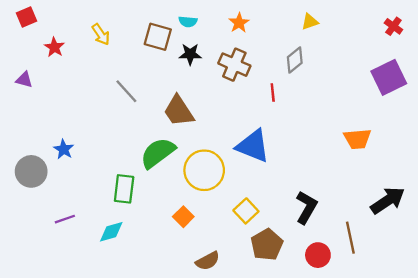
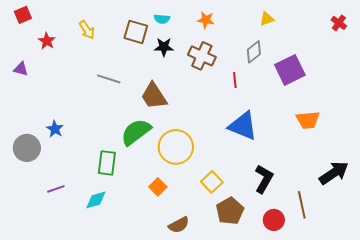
orange star: (239, 23) -> (206, 20), turned -30
purple square: (389, 77) -> (290, 70), moved
gray line: (126, 91) -> (109, 79), turned -30
blue triangle: (253, 146) -> (243, 126), moved

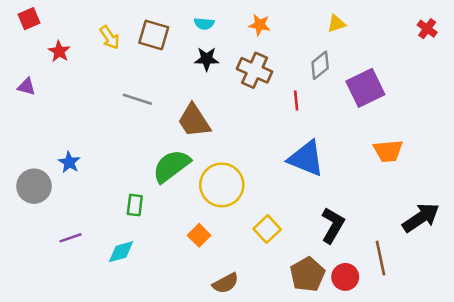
brown square: (136, 32) -> (154, 35), moved
green rectangle: (107, 163) -> (135, 205), size x0.7
brown pentagon: (230, 211) -> (307, 274), moved

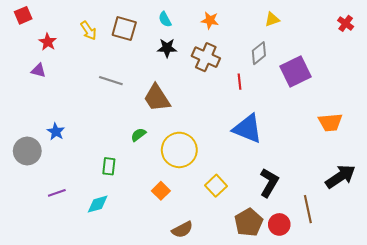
cyan semicircle: (204, 24) -> (165, 19), turned 56
purple triangle: (26, 87) -> (38, 70), moved
orange trapezoid: (388, 151) -> (330, 122), moved
green semicircle: (171, 166) -> (138, 135), size x0.5

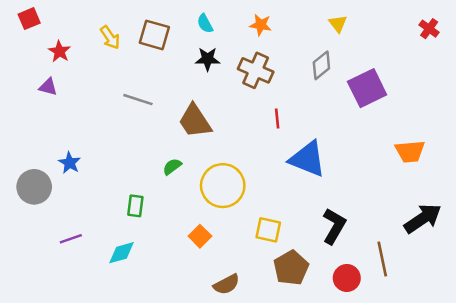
yellow triangle: (272, 19) -> (338, 24), turned -49
red line: (239, 82) -> (277, 119), moved
yellow square: (216, 186) -> (268, 230), turned -35
brown pentagon: (249, 222) -> (291, 268), moved

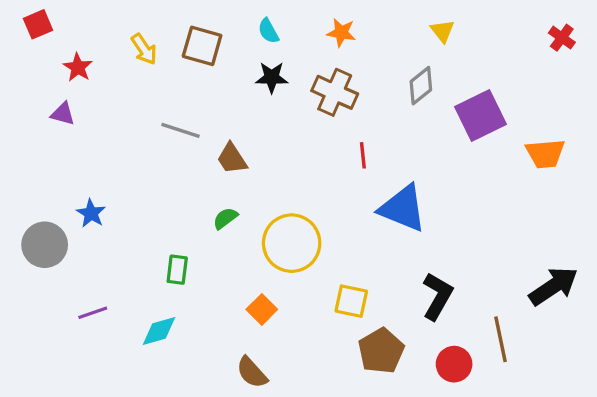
brown trapezoid: (195, 121) -> (232, 159), moved, size x0.7
orange trapezoid: (410, 151) -> (545, 154), moved
brown semicircle: (227, 284) -> (252, 372), moved, turned 76

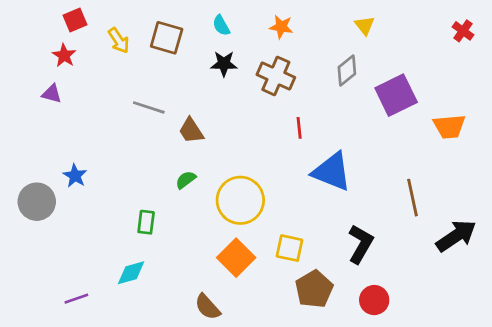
red square: (38, 24) -> (75, 20), moved
orange square: (262, 309) -> (236, 258), moved, size x1.5
purple line: (93, 313) -> (76, 299), moved
brown line: (500, 339) -> (412, 198), moved

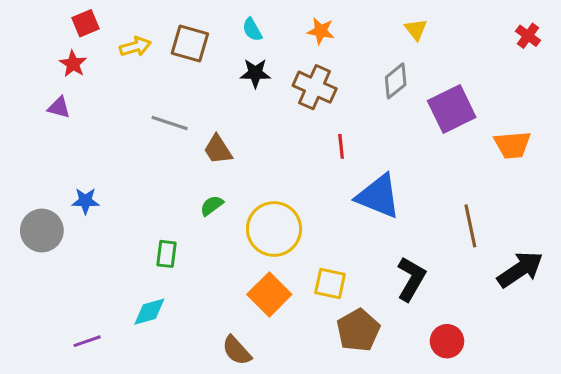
yellow arrow: (119, 40) -> (135, 47), turned -72
blue star: (75, 176) -> (85, 201), turned -30
red circle: (374, 300) -> (447, 341), moved

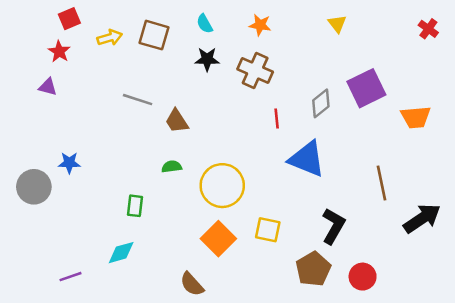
gray diamond: (396, 81) -> (321, 103), moved
green semicircle: (212, 206) -> (172, 167), turned 30
brown pentagon: (358, 330) -> (313, 269), moved

